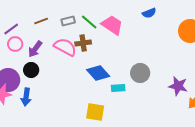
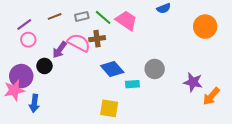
purple arrow: (35, 49) -> (60, 50), moved
blue arrow: (26, 97) -> (34, 103), moved

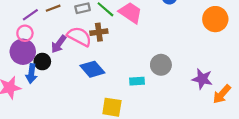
purple line: (24, 25) -> (30, 15), moved
blue diamond: (112, 69) -> (92, 69), moved
purple circle: (21, 76) -> (23, 52), moved
blue arrow: (34, 103) -> (31, 73), moved

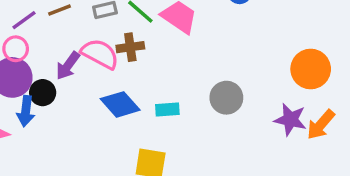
orange circle: (215, 19) -> (311, 69), moved
cyan rectangle: (137, 81) -> (167, 109), moved
orange arrow: (222, 94) -> (321, 125), moved

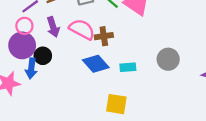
brown cross: (130, 47) -> (104, 36), moved
purple arrow: (68, 66) -> (53, 27), moved, turned -54

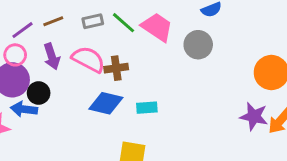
gray circle: (168, 59) -> (198, 45), moved
blue diamond: (96, 64) -> (106, 103), turned -35
blue arrow: (31, 68) -> (24, 109), turned 90

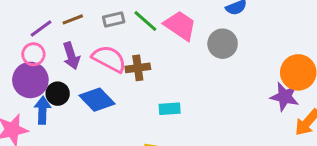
blue diamond: (106, 103) -> (97, 100), moved, turned 32
blue arrow: (24, 109) -> (42, 110), turned 85
purple star: (254, 116) -> (285, 97), moved

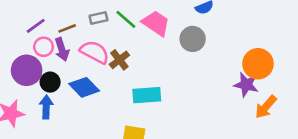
brown line: (73, 19) -> (67, 28), moved
pink circle: (33, 54) -> (44, 47), moved
brown cross: (138, 68) -> (119, 60), turned -30
cyan rectangle: (170, 109) -> (147, 95), size x1.5
blue arrow: (42, 110) -> (46, 107), moved

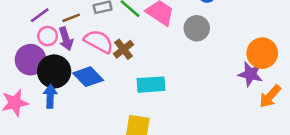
black circle: (50, 82) -> (54, 71), size x1.6

